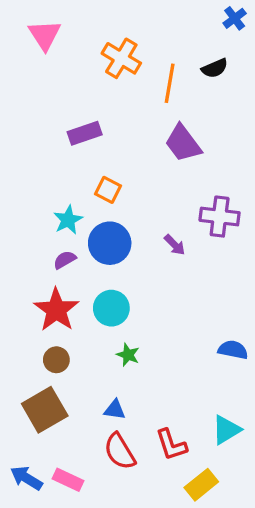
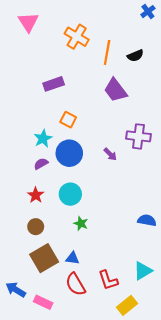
black semicircle: (215, 68) -> (135, 56), moved
red star: (56, 310) -> (36, 195), size x0.6
brown square: (45, 410) -> (44, 258), moved
blue arrow: (26, 478) -> (16, 290), moved

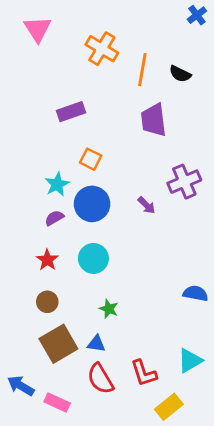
black semicircle: (135, 56) -> (180, 74), turned 49
purple trapezoid: (115, 90) -> (154, 120), turned 30
purple cross: (139, 136) -> (184, 182), turned -30
green star: (81, 223) -> (109, 309), moved

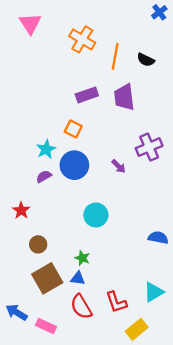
purple rectangle: (71, 112) -> (87, 95), moved
cyan circle: (93, 258) -> (96, 215), moved
red star: (47, 260) -> (21, 210), moved
green star: (109, 309) -> (82, 258), moved

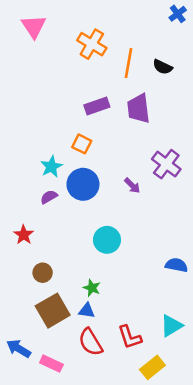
purple cross: (149, 147) -> (166, 164), turned -30

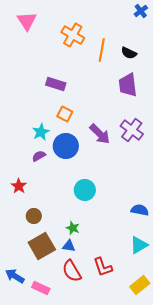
purple rectangle: (97, 106) -> (56, 84), moved, turned 36
purple trapezoid: (139, 109) -> (128, 85), moved
purple arrow: (132, 186) -> (100, 134), moved, size x1.6
cyan triangle: (171, 326) -> (139, 245), moved
yellow rectangle: (152, 367) -> (140, 285), moved

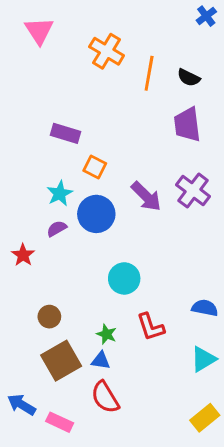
purple rectangle: (56, 84) -> (66, 133), moved
red star: (19, 186) -> (23, 255), moved
red L-shape: (103, 267) -> (151, 327), moved

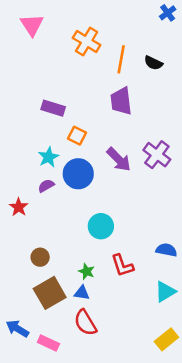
purple trapezoid: (187, 125) -> (121, 101), moved

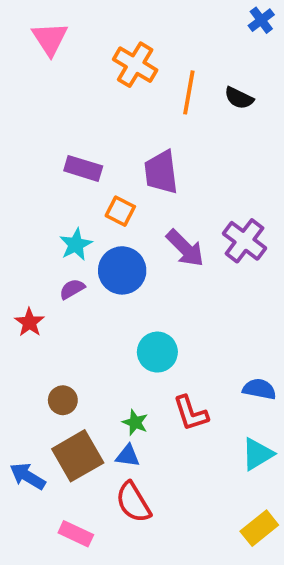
purple trapezoid: (121, 101) -> (161, 172), moved
blue arrow: (17, 329) -> (28, 476), moved

